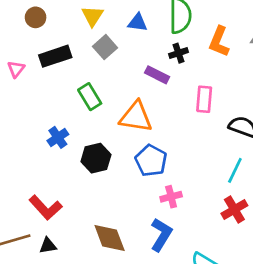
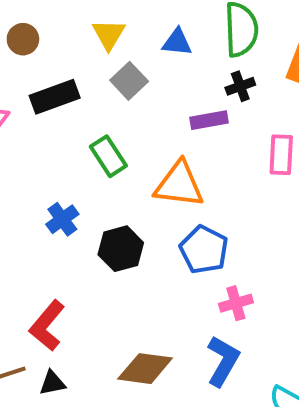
purple rectangle: (157, 75) -> (209, 120), turned -35
red L-shape: (46, 208) -> (47, 326), turned 84
brown diamond: (110, 238) -> (145, 369), turned -60

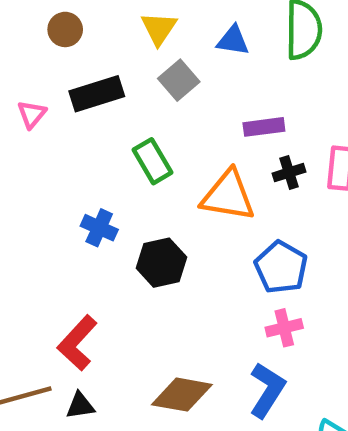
black cross: (240, 86) -> (289, 173), moved
blue cross: (62, 219) -> (99, 228), turned -32
blue pentagon: (204, 250) -> (281, 267), moved

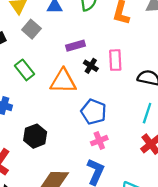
black cross: (289, 173) -> (91, 66), turned -32
black hexagon: (161, 263) -> (35, 136), moved

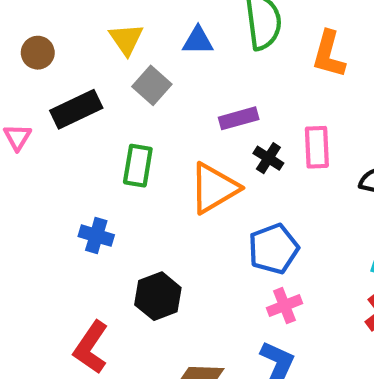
green rectangle: (25, 70) -> (138, 166), turned 48
orange triangle: (63, 81) -> (214, 188), turned -32
blue pentagon: (94, 112) -> (273, 249), turned 30

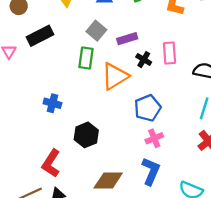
gray square: (152, 85) -> (96, 31), moved
green rectangle: (138, 166) -> (86, 58), moved

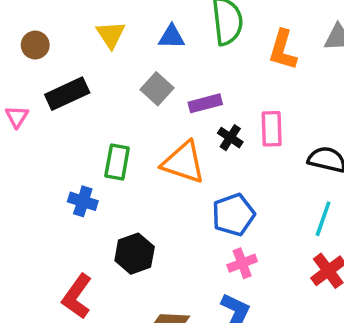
green rectangle: (86, 58) -> (117, 162), moved
orange triangle: (115, 76) -> (183, 162), turned 48

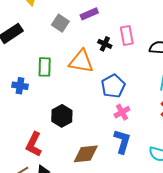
purple rectangle: (205, 103) -> (89, 14), moved
blue cross: (83, 201) -> (20, 86), moved

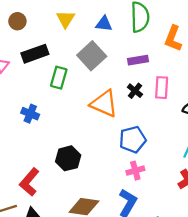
purple rectangle: (89, 14) -> (138, 60), moved
gray square: (60, 23) -> (92, 56), size x1.4
green rectangle: (45, 67) -> (59, 78), moved

